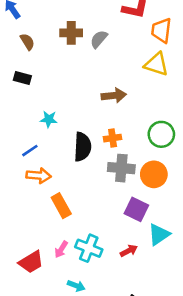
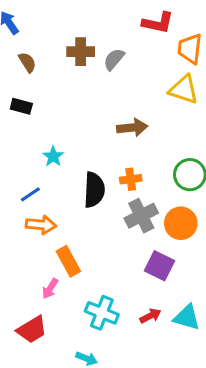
cyan star: (49, 119) -> (53, 156), turned 30
gray cross: (121, 168) -> (141, 216), turned -32
cyan triangle: (159, 234) -> (187, 317), moved, turned 50
pink arrow: (61, 249) -> (50, 289), moved

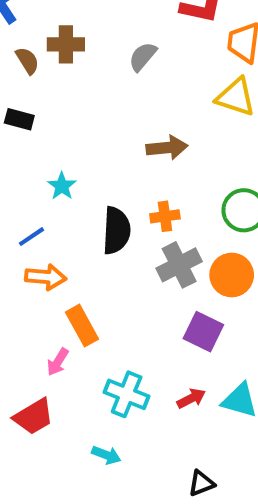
brown cross: (81, 52) -> (66, 44), moved

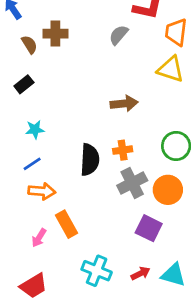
gray semicircle: (143, 57) -> (119, 35), moved
black rectangle: (19, 119) -> (24, 84), turned -54
cyan star: (62, 186) -> (35, 130), moved, turned 30
pink arrow: (58, 362) -> (39, 238), moved

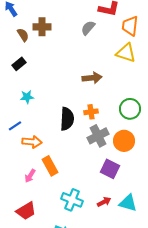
blue line: (32, 164) -> (15, 126), moved

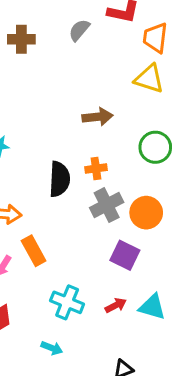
gray semicircle: (88, 28) -> (79, 30), moved
green circle: (130, 109) -> (155, 147), moved

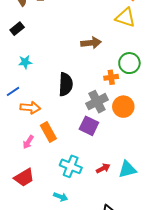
orange cross: (96, 169) -> (111, 77), moved
purple square: (125, 255) -> (89, 126), moved
cyan triangle: (152, 307) -> (127, 169), turned -30

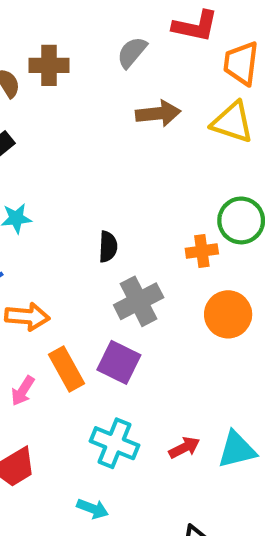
brown arrow: (91, 43) -> (158, 113), moved
black semicircle: (66, 84) -> (108, 247), moved, size x0.6
gray cross: (97, 102) -> (139, 301), moved
purple square: (89, 126) -> (119, 362), moved

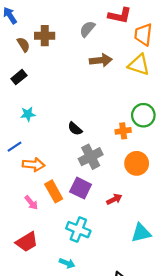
black semicircle: (108, 247) -> (75, 129), turned 128
pink arrow: (23, 391) -> (31, 203), turned -72
red arrow: (184, 448) -> (114, 199), moved

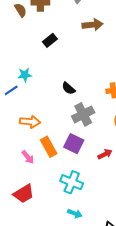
black rectangle: (19, 77) -> (50, 40), moved
blue line: (14, 147) -> (11, 90), moved
cyan arrow: (67, 263) -> (75, 213), moved

